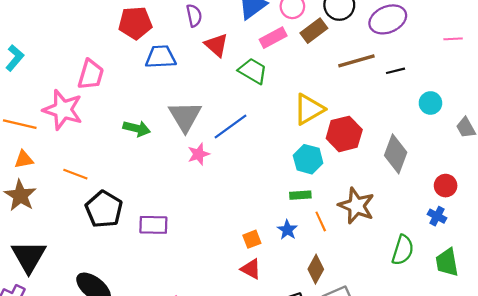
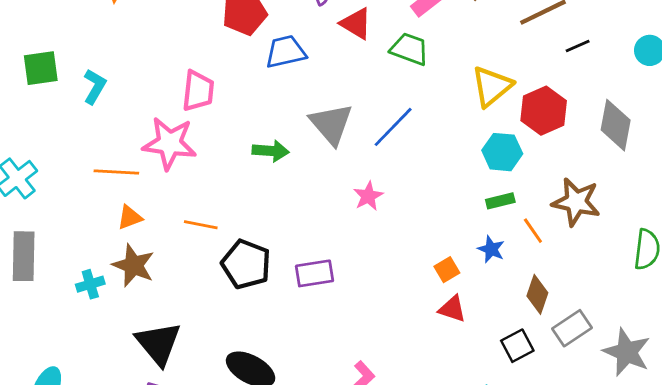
black line: (395, 71) -> (578, 46), moved
pink star: (199, 154) -> (368, 196), moved

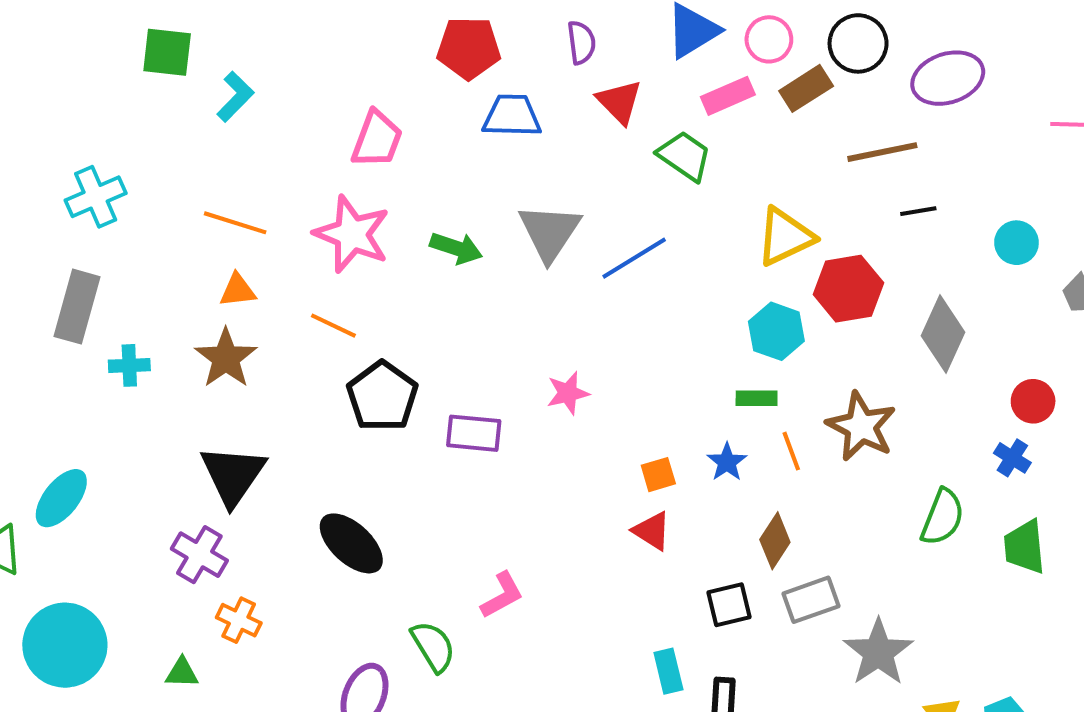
pink star: (170, 143) -> (352, 234), moved
pink star: (368, 196) -> (568, 393), moved
cyan cross: (90, 284) -> (129, 365), moved

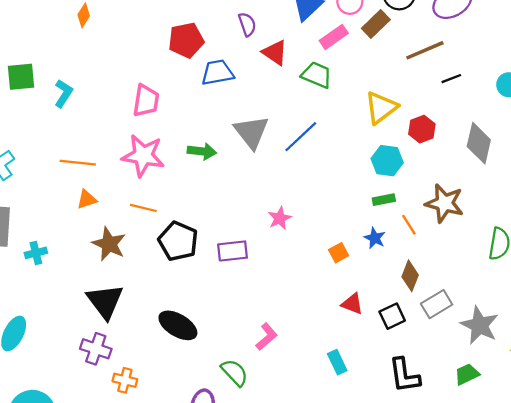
red hexagon: (848, 289) -> (422, 129), size x0.7
brown star: (226, 358) -> (109, 244), moved
red triangle: (652, 531) -> (352, 304), moved
cyan rectangle: (668, 671) -> (337, 362), moved

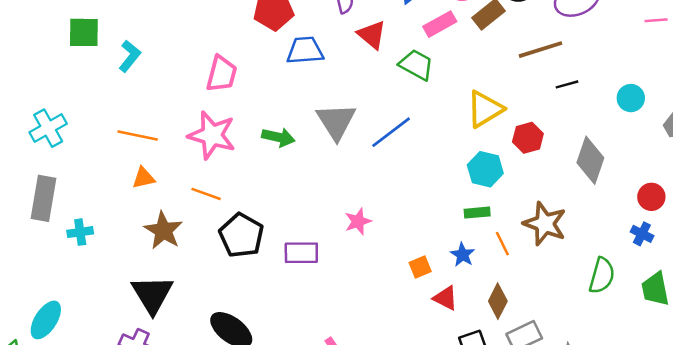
red triangle: (352, 304) -> (445, 298), moved

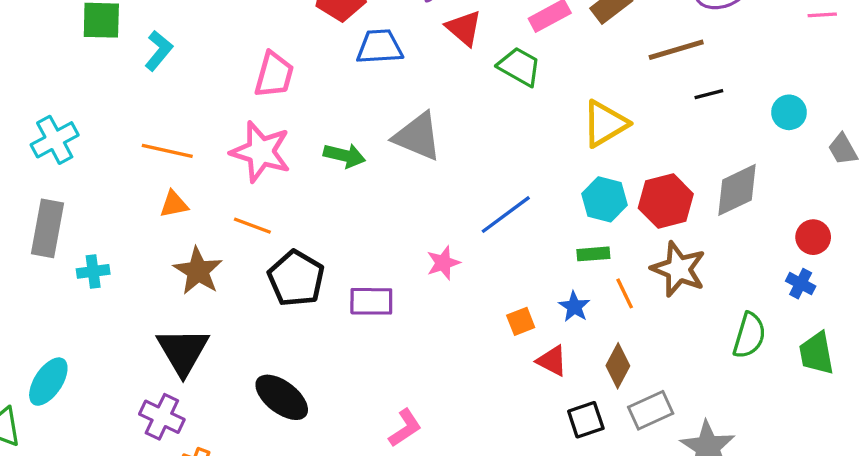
gray triangle: (336, 121) -> (418, 136), turned -36
blue line: (391, 132) -> (506, 215), moved
red hexagon: (528, 138) -> (666, 201), moved, size x1.4
gray diamond: (590, 160) -> (737, 190), turned 45

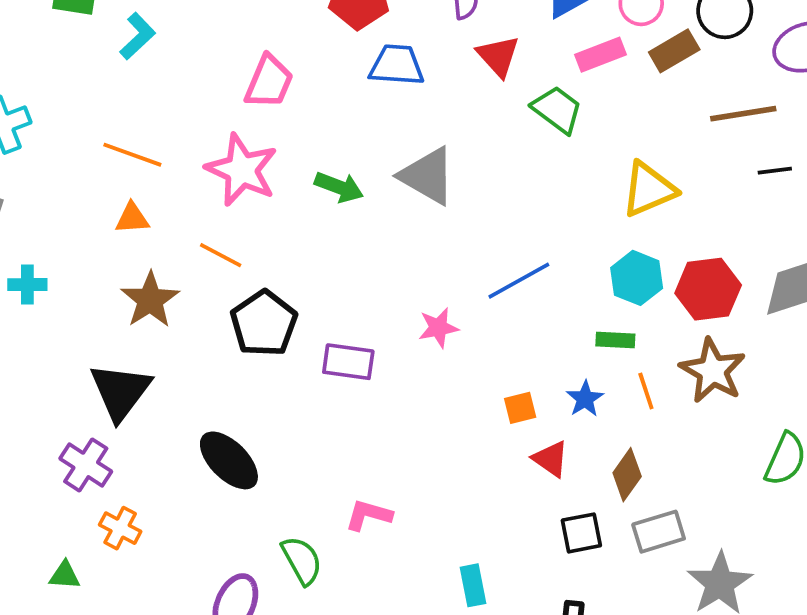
pink L-shape: (405, 428) -> (369, 515), turned -138

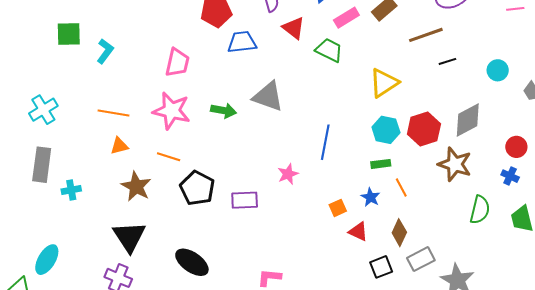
blue line: (519, 281) -> (325, 142), turned -40
brown star: (713, 371) -> (455, 164), moved

